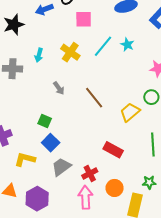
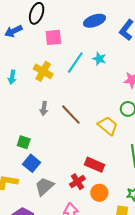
gray arrow: (59, 88) -> (44, 108), moved, turned 48
yellow trapezoid: (130, 112) -> (108, 126), turned 85
red cross: (90, 174) -> (77, 182), moved
orange circle: (115, 188) -> (99, 193), moved

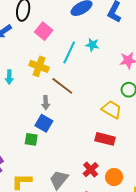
pink square: (53, 37) -> (44, 31), turned -36
brown line: (71, 115) -> (62, 86), moved
blue square: (32, 163) -> (44, 123), moved
red rectangle: (95, 165) -> (105, 139), moved

